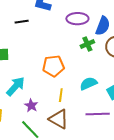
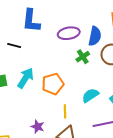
black line: (22, 22) -> (14, 46), turned 32
cyan arrow: (16, 86) -> (26, 78), moved

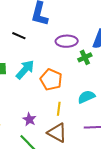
purple ellipse: (69, 33) -> (67, 41), moved
orange pentagon: (53, 84) -> (51, 80), turned 30

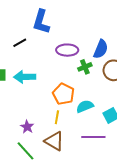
black line: (19, 36) -> (20, 43), turned -56
cyan arrow: (25, 70) -> (25, 77), turned -135
orange pentagon: (51, 80) -> (64, 94), moved

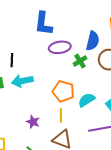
blue L-shape: (41, 22) -> (43, 24), moved
black line: (20, 43) -> (12, 60), moved, turned -48
purple star: (27, 127) -> (33, 122), moved

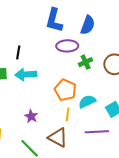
blue semicircle: (93, 41) -> (88, 25), moved
yellow line: (61, 115) -> (68, 114), moved

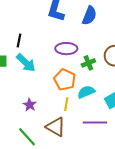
purple ellipse: (67, 46) -> (66, 49), moved
green cross: (86, 62) -> (88, 63), moved
cyan arrow: (26, 74) -> (26, 63), turned -135

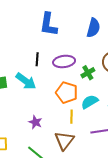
blue semicircle: (89, 16) -> (93, 28), moved
black line: (19, 41) -> (37, 59), moved
brown triangle: (56, 127) -> (64, 141), turned 45

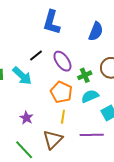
black line: (37, 59) -> (36, 55), turned 40
purple ellipse: (64, 61) -> (62, 61), turned 55
cyan semicircle: (90, 102) -> (90, 96), moved

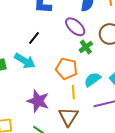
purple ellipse: (62, 61) -> (75, 27), moved
cyan semicircle: (90, 96) -> (92, 80), moved
purple star: (26, 118) -> (38, 101), size x1.6

